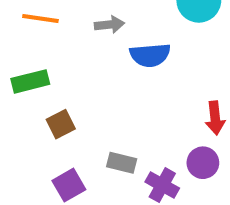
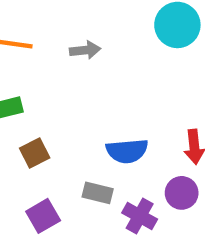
blue semicircle: (150, 55) -> (127, 151), moved

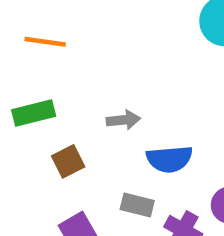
gray arrow: (85, 50) -> (123, 120), moved

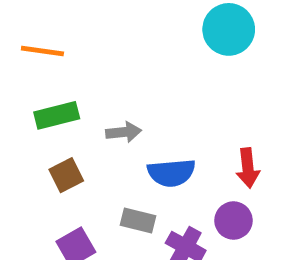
green rectangle: (34, 113) -> (57, 115), moved

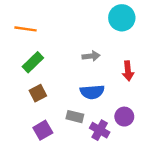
green rectangle: (57, 115) -> (33, 62), turned -30
gray arrow: (124, 132) -> (91, 56), moved
red arrow: (248, 168) -> (128, 71), moved

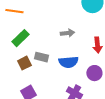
gray rectangle: (75, 117) -> (41, 57), moved
purple circle: (124, 117) -> (94, 73), moved

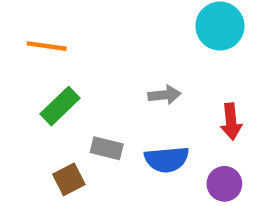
brown square: (24, 63) -> (69, 179), moved

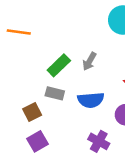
gray arrow: (164, 95) -> (89, 61), turned 126
green rectangle: (60, 106) -> (59, 65), moved

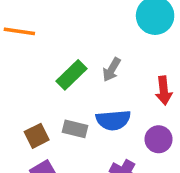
gray rectangle: (55, 93) -> (75, 129), moved

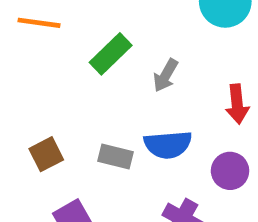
green rectangle: (72, 75) -> (111, 54), moved
brown square: (37, 136) -> (46, 154), moved

